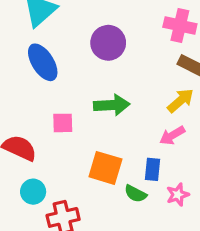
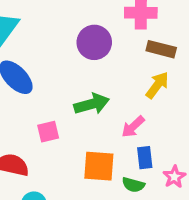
purple circle: (108, 43) -> (94, 42), moved
pink arrow: (172, 135) -> (133, 127), moved

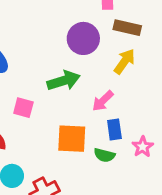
purple circle: (94, 42) -> (83, 38), moved
pink square: (48, 132) -> (23, 108), turned 30

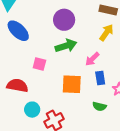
purple circle: (83, 38) -> (64, 20), moved
green semicircle: (104, 155) -> (99, 106), moved

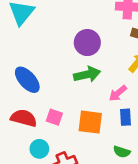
blue ellipse: (18, 31) -> (27, 80), moved
pink square: (39, 64) -> (54, 117), moved

